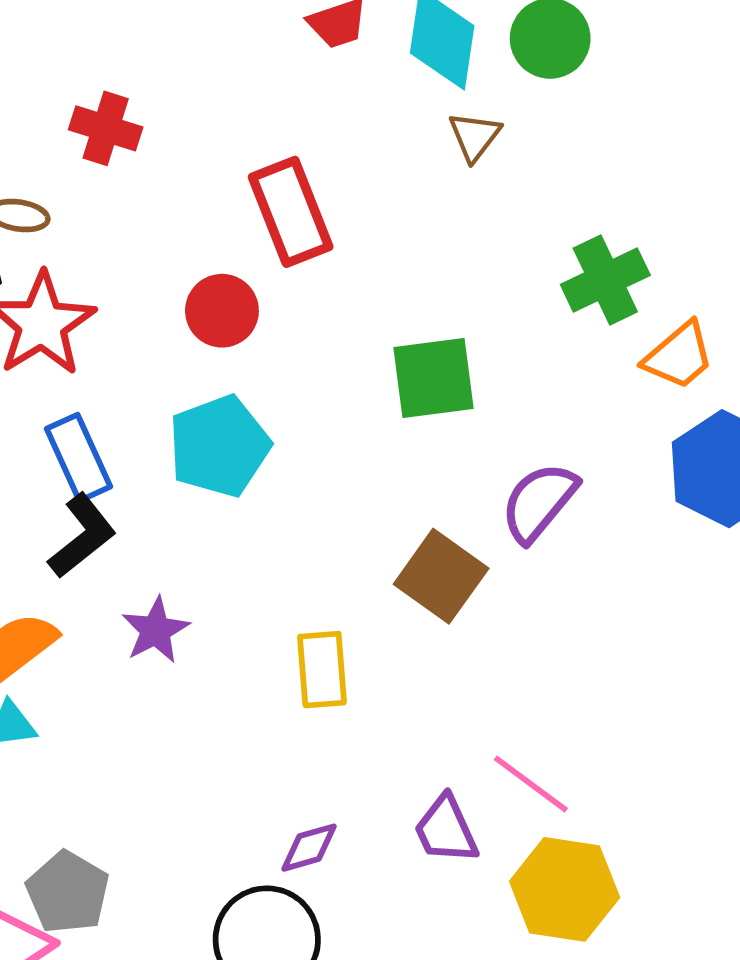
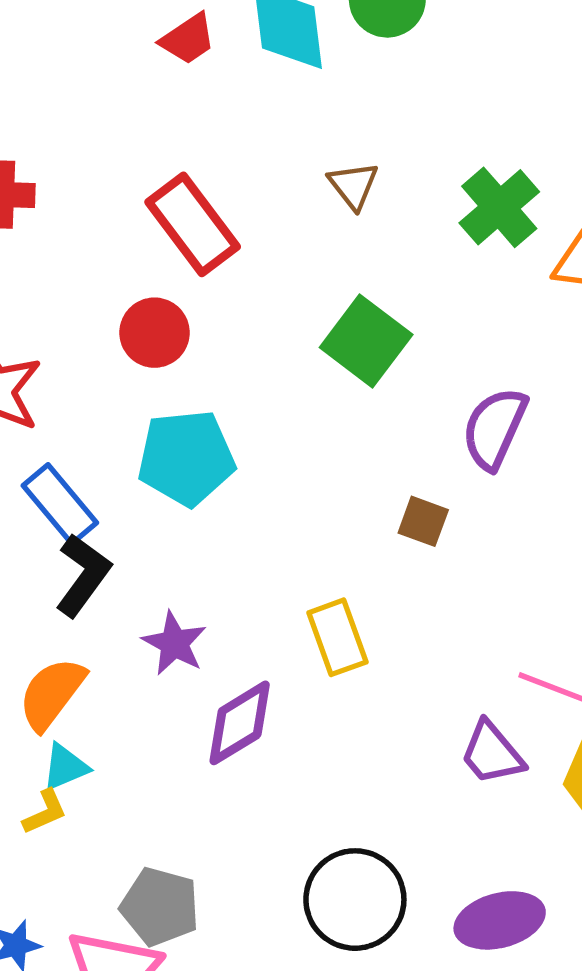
brown triangle: (475, 136) -> (353, 185), moved
green square: (434, 378) -> (366, 341), turned -30
cyan pentagon: (219, 446) -> (186, 458), turned 30
brown square: (441, 576) -> (423, 521), size x0.6
purple diamond: (309, 848) -> (240, 723), moved, size x1.5

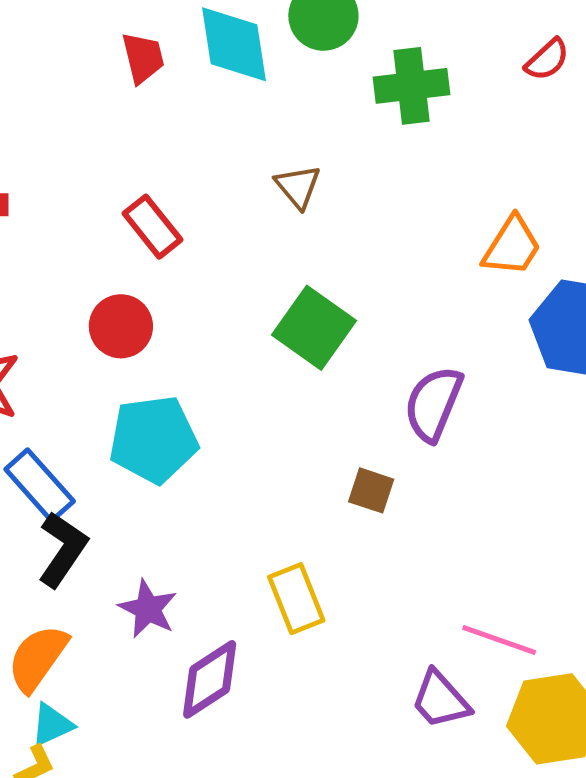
red trapezoid: (188, 39) -> (143, 58), turned -68
green cross: (499, 207) -> (412, 86), moved, turned 36
red rectangle: (193, 224) -> (153, 227), size x0.7

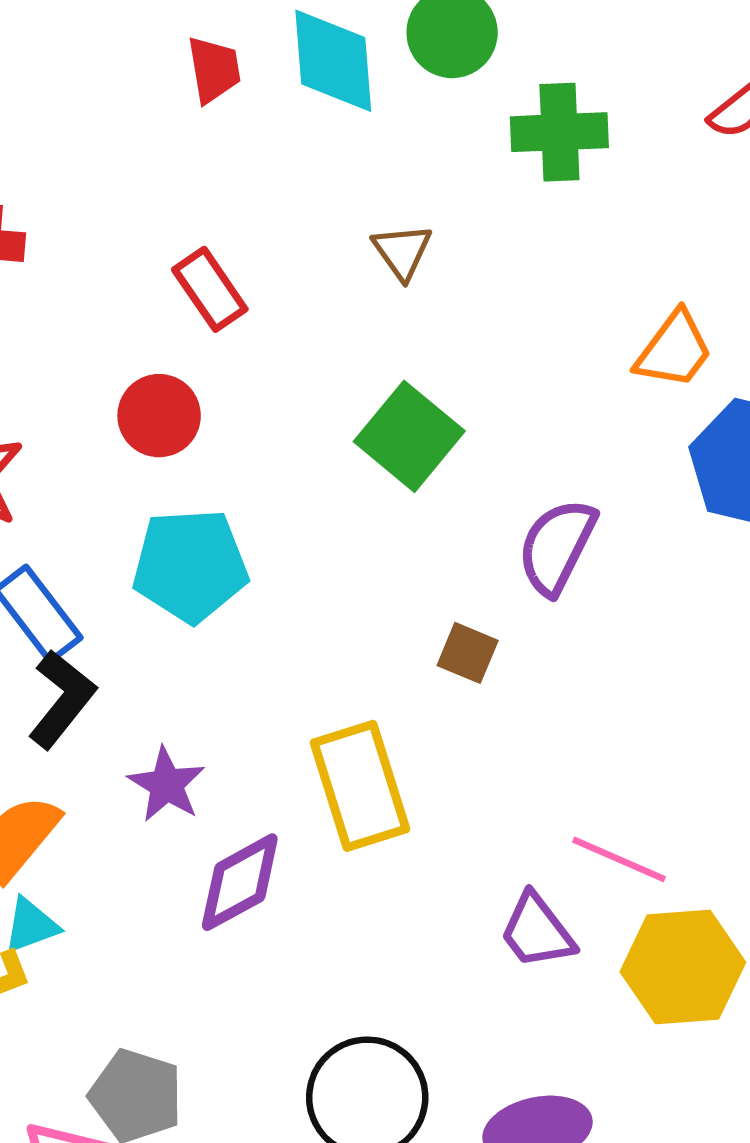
yellow rectangle: (296, 599) -> (360, 786), size x1.4

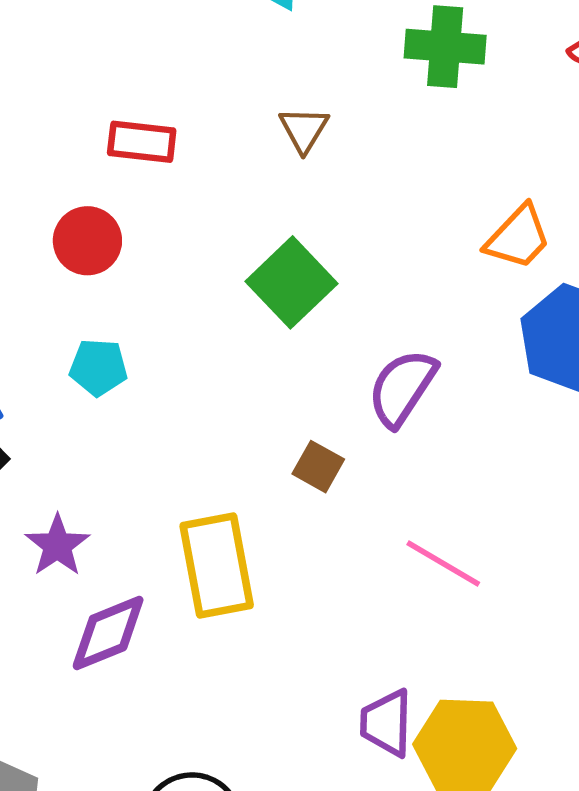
red rectangle: (210, 289) -> (142, 142), turned -56
cyan pentagon: (190, 565) -> (98, 367), size x0.6
pink line: (619, 859) -> (443, 563), moved
purple trapezoid: (537, 931) -> (386, 723), moved, turned 32

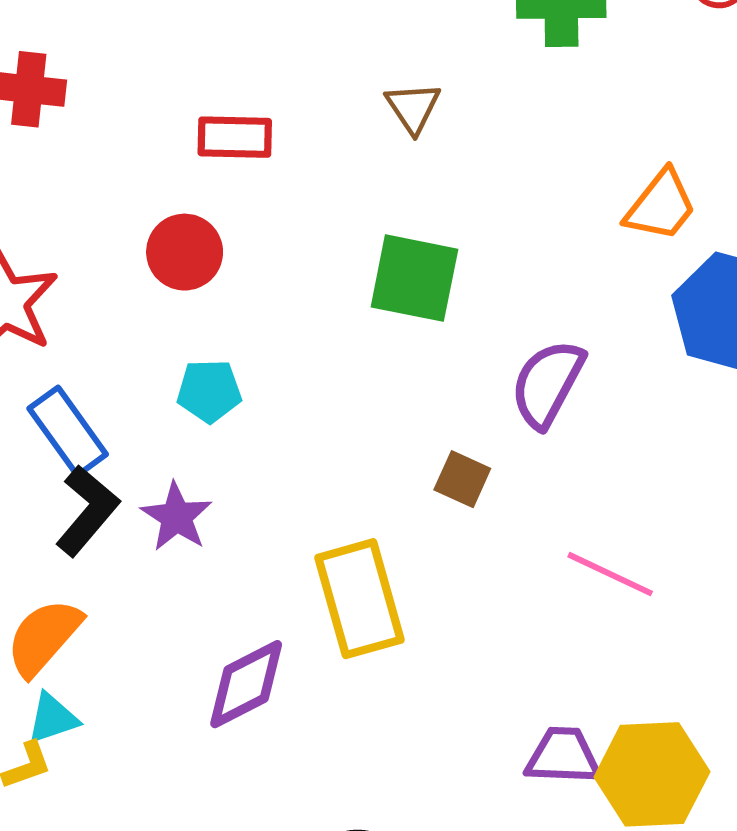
green square: (291, 282) -> (414, 278), turned -30
purple star: (57, 545) -> (176, 517), moved
purple trapezoid: (386, 723) -> (563, 756), turned 96

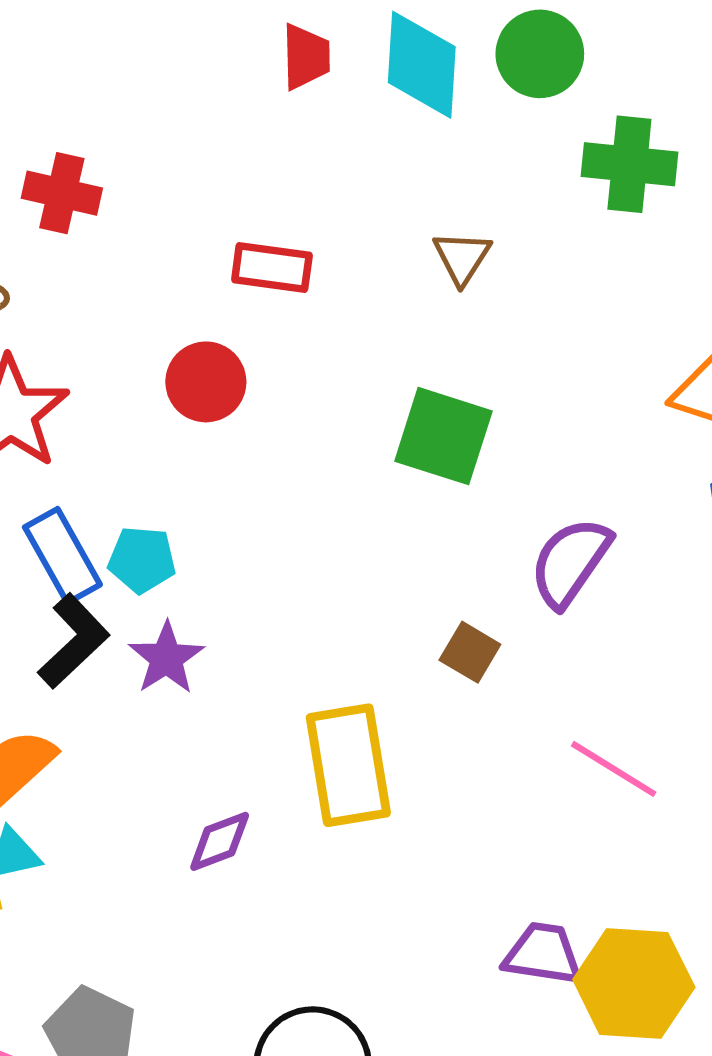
cyan pentagon: (209, 391) -> (142, 560), moved
purple diamond: (246, 684) -> (220, 841), size x0.7

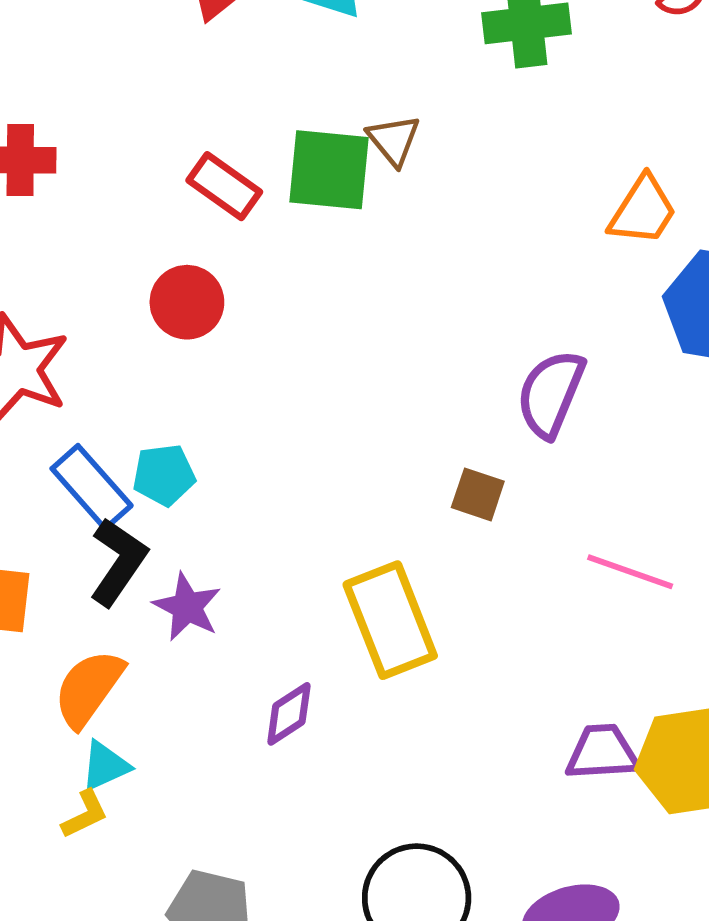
red rectangle: (272, 267) -> (224, 186), turned 40
green square: (443, 436) -> (329, 170), moved
purple star: (166, 658) -> (187, 607), moved

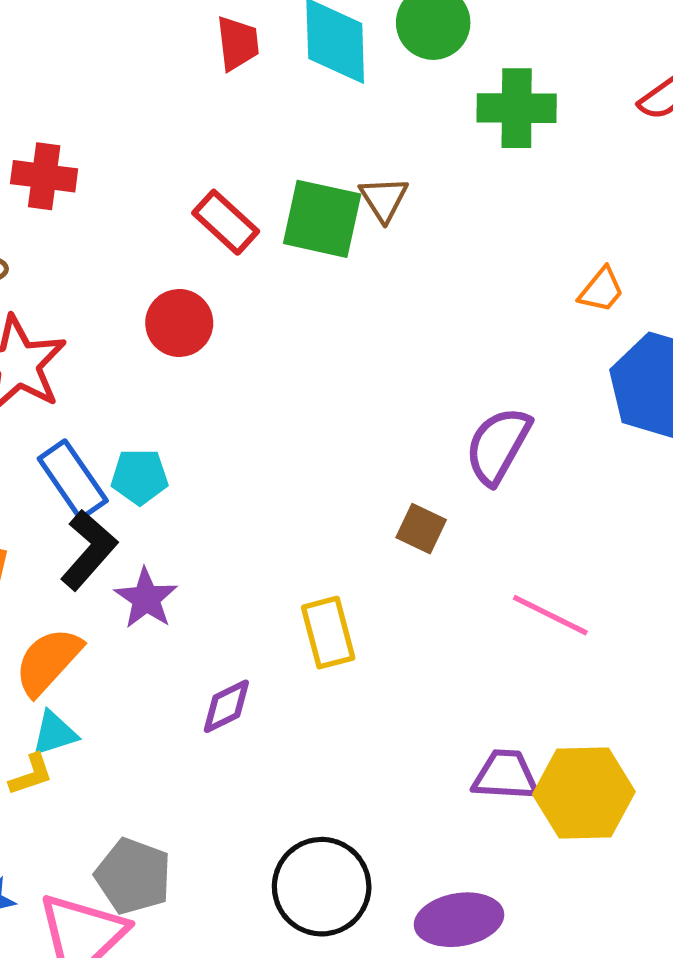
orange trapezoid: (643, 211) -> (601, 290), size x0.7
yellow rectangle: (390, 620) -> (328, 633), size x0.7

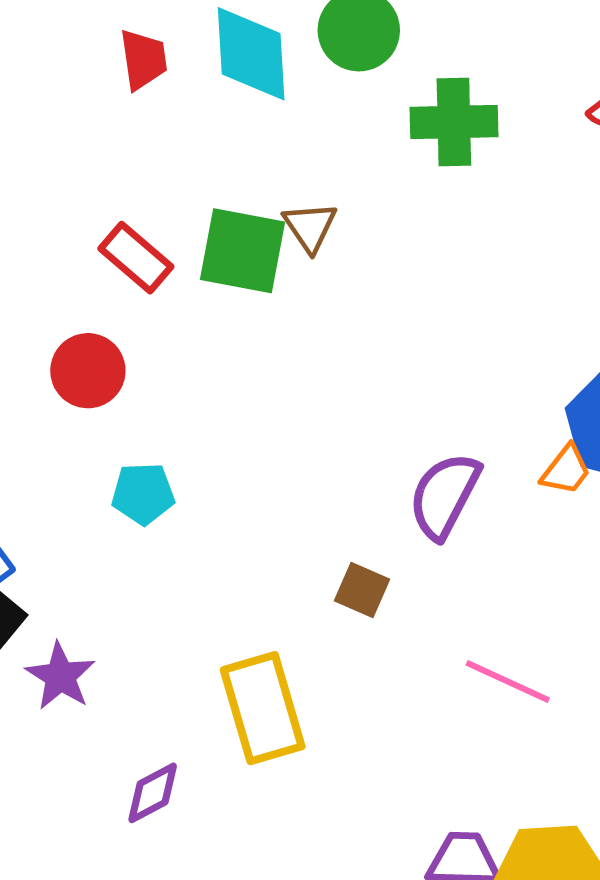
orange trapezoid: (601, 290) -> (566, 470), moved
cyan pentagon: (139, 477) -> (143, 494), moved
yellow rectangle: (328, 633) -> (263, 708), size x1.4

